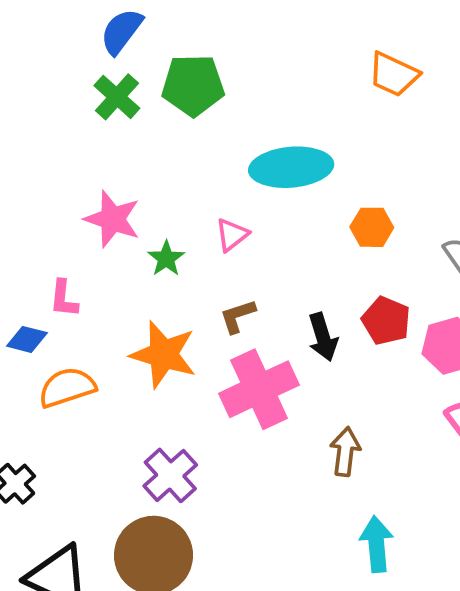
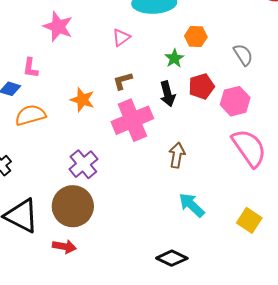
green star: (166, 259) -> (174, 58), moved
red pentagon: (386, 321) -> (201, 86), turned 30
orange star: (163, 354) -> (82, 100), size x0.7
cyan arrow: (377, 544) -> (192, 205), turned -44

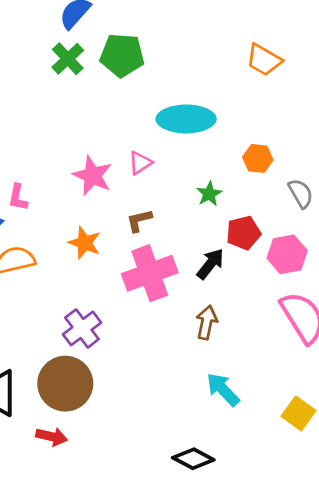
pink star: (58, 27) -> (92, 176), moved
orange hexagon: (196, 37) -> (258, 158), moved
black arrow: (167, 94) -> (210, 264), moved, turned -130

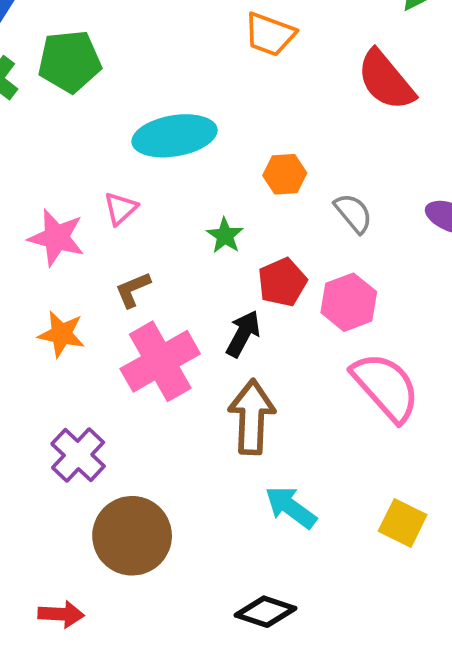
brown arrow: (207, 322) -> (252, 417), size x1.5
brown circle: (65, 384) -> (132, 536), moved

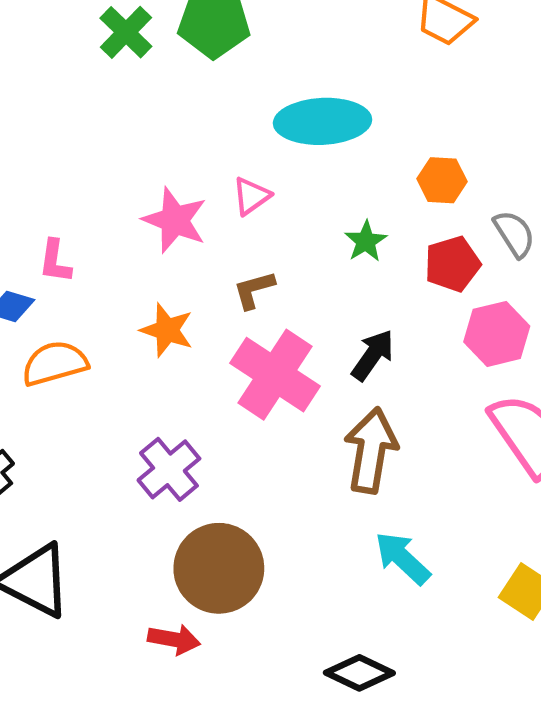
red pentagon: (282, 282) -> (452, 264), moved
pink cross: (160, 361) -> (275, 375), turned -34
red arrow: (61, 614) -> (174, 639), moved

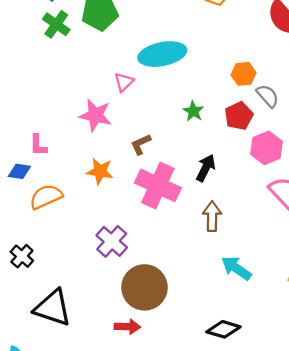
orange hexagon: (442, 180) -> (244, 74), moved
pink triangle: (251, 196) -> (124, 82), moved
brown arrow: (371, 450) -> (212, 216), size x0.7

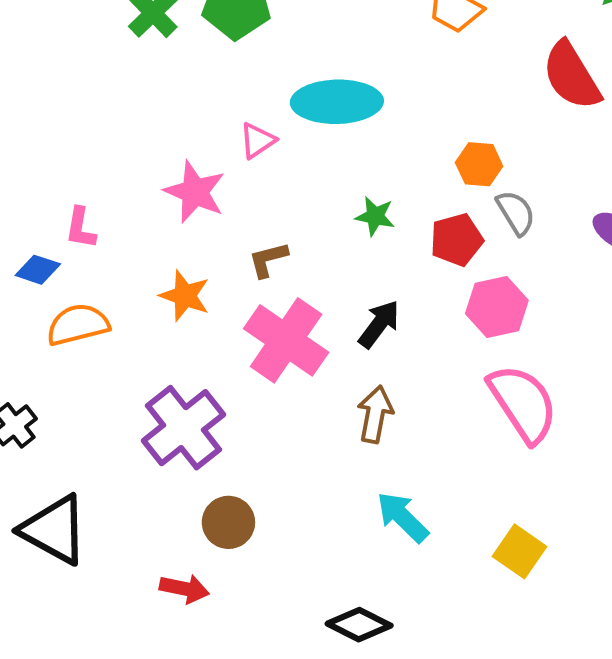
green star: (193, 111) -> (375, 216), turned -30
purple cross: (112, 241) -> (184, 428), size x1.4
brown circle: (144, 287) -> (228, 522), size x0.6

